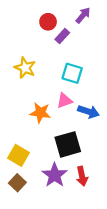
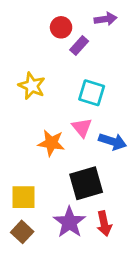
purple arrow: (83, 15) -> (106, 19), turned 42
pink triangle: (64, 101) -> (82, 128), turned -49
yellow square: (18, 155) -> (23, 197), turned -30

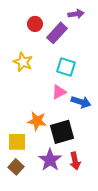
red circle: (61, 27) -> (35, 24), moved
purple rectangle: (79, 45) -> (57, 33), size x1.5
pink triangle: (82, 128) -> (59, 92), turned 42
orange star: (51, 143) -> (37, 121), moved

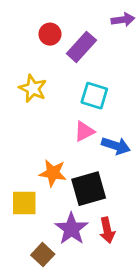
purple arrow: (76, 14) -> (123, 20), moved
brown square: (16, 167) -> (43, 255), moved

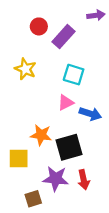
purple star: (71, 229) -> (56, 179), turned -30
brown square: (43, 255) -> (33, 199), turned 30

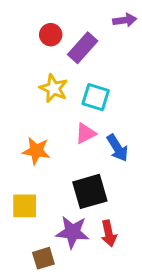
yellow star: (25, 69) -> (54, 88), moved
blue arrow: (90, 114) -> (117, 148), turned 40
orange star: (41, 135) -> (36, 151), moved

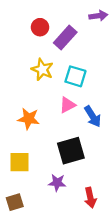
purple star: (72, 232) -> (57, 183), size x0.7
red arrow: (109, 234) -> (90, 198), moved
brown square: (43, 258) -> (15, 202), moved

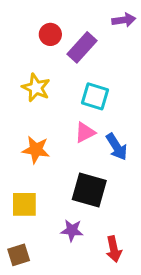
yellow star: (42, 70) -> (36, 88), moved
black square: (71, 151) -> (89, 190), turned 32

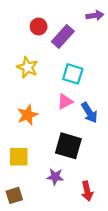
orange star: (36, 150) -> (27, 115), turned -30

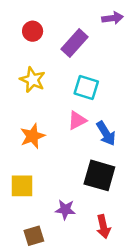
red circle: (39, 26) -> (33, 31), moved
black square: (68, 146) -> (99, 175), moved
brown square: (14, 195) -> (34, 236), moved

